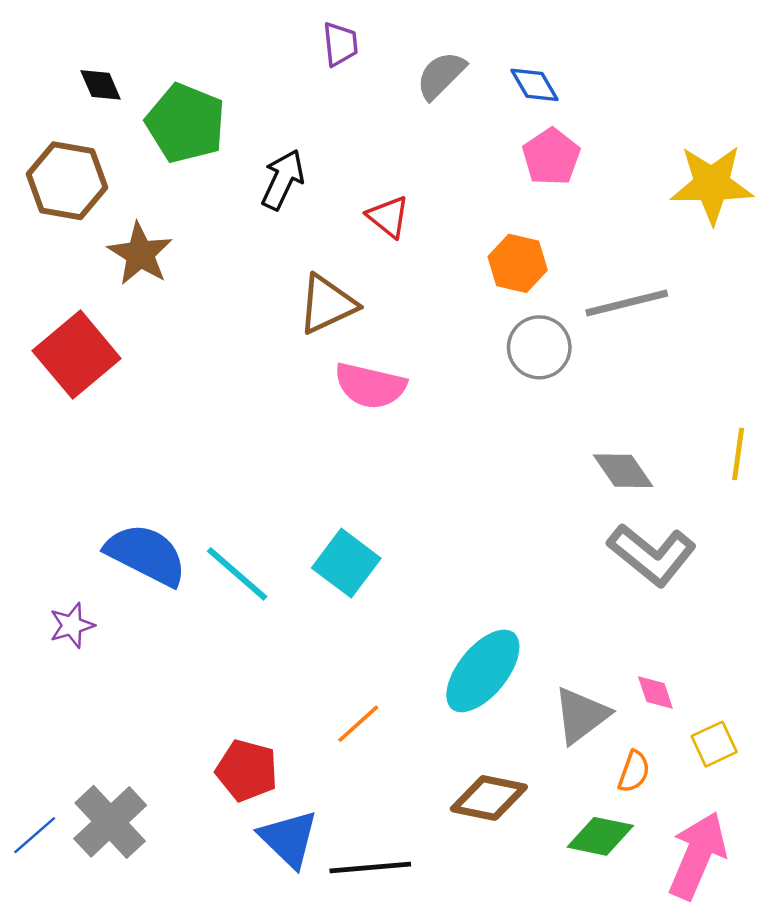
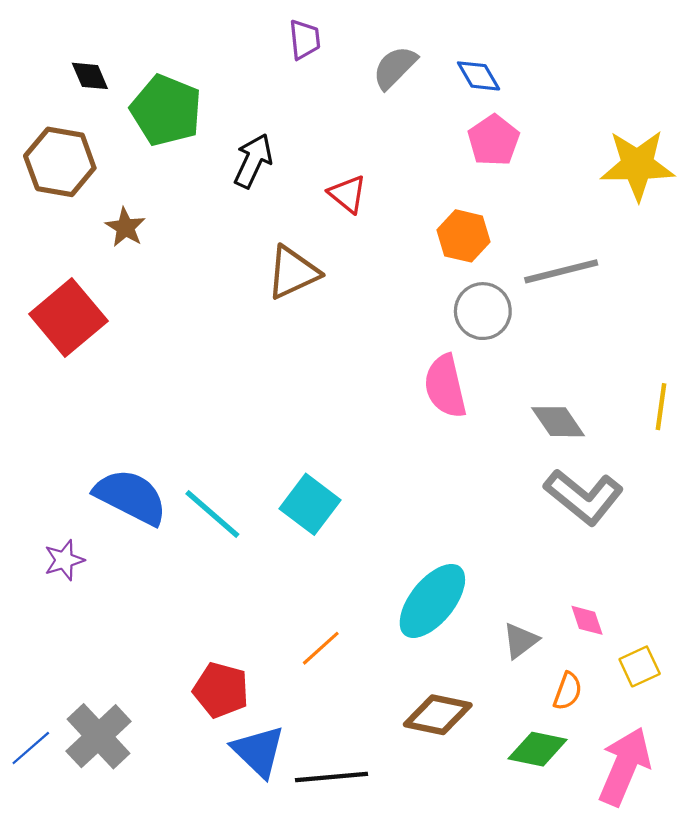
brown star: (140, 254) -> (125, 227), size x0.7
pink semicircle: (370, 386) -> (445, 386), moved, turned 64
gray triangle: (581, 715) -> (520, 641), size x0.7

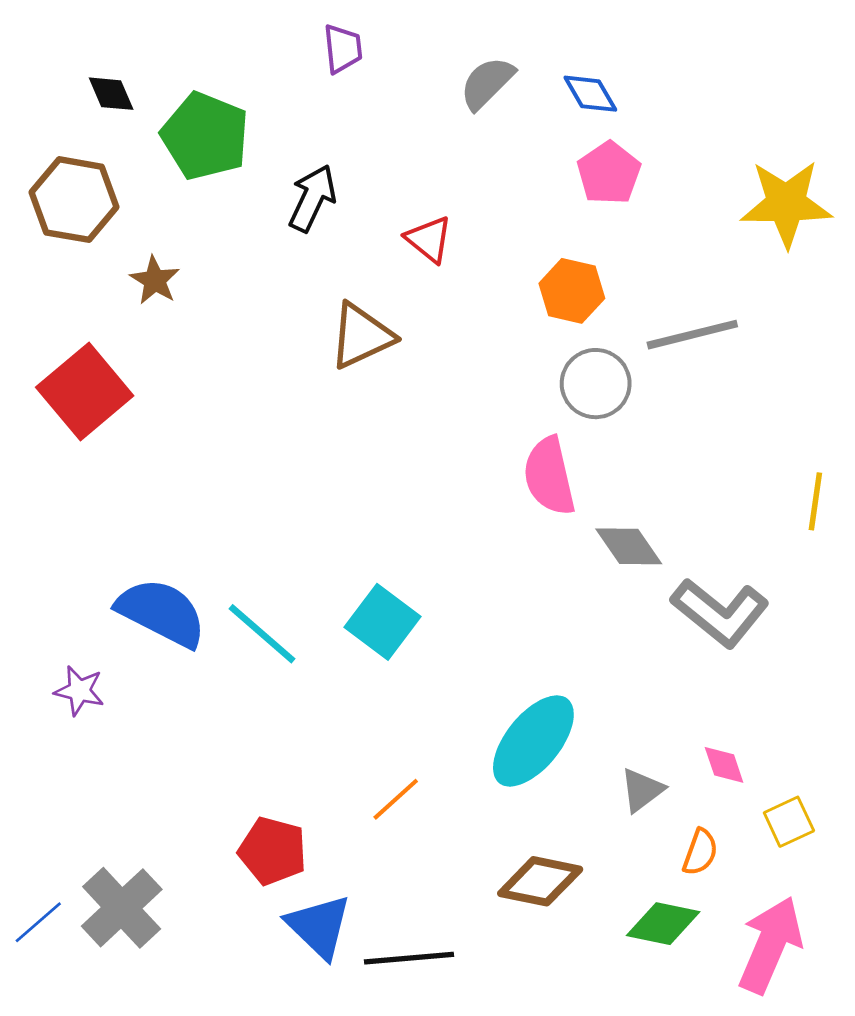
purple trapezoid: (305, 39) -> (343, 49), moved
gray diamond: (558, 422) -> (629, 546), moved
purple star: (64, 560) -> (79, 691), turned 30

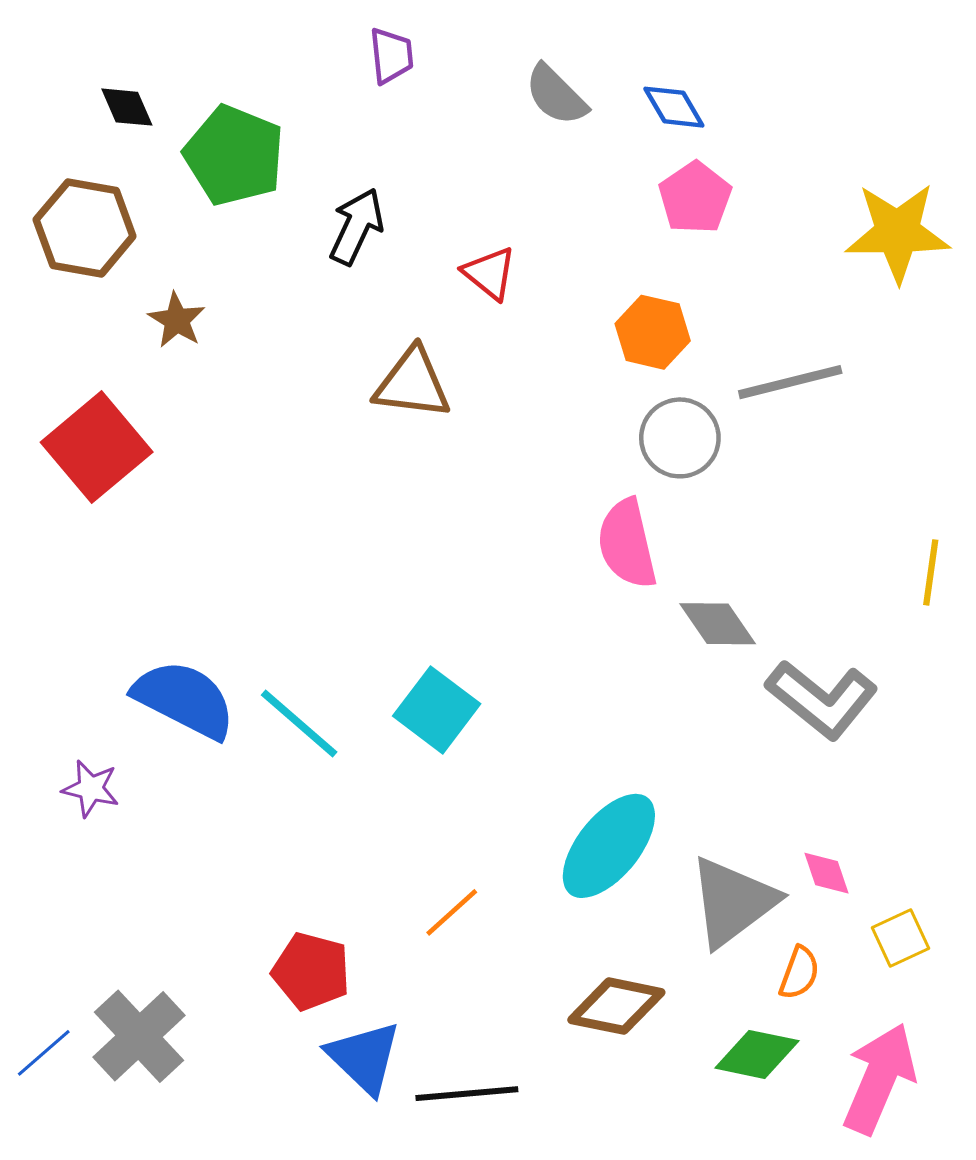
gray semicircle: (487, 83) -> (556, 95), turned -90
brown triangle: (361, 336) -> (412, 384), turned 32
gray triangle: (642, 790) -> (733, 902), size x1.8

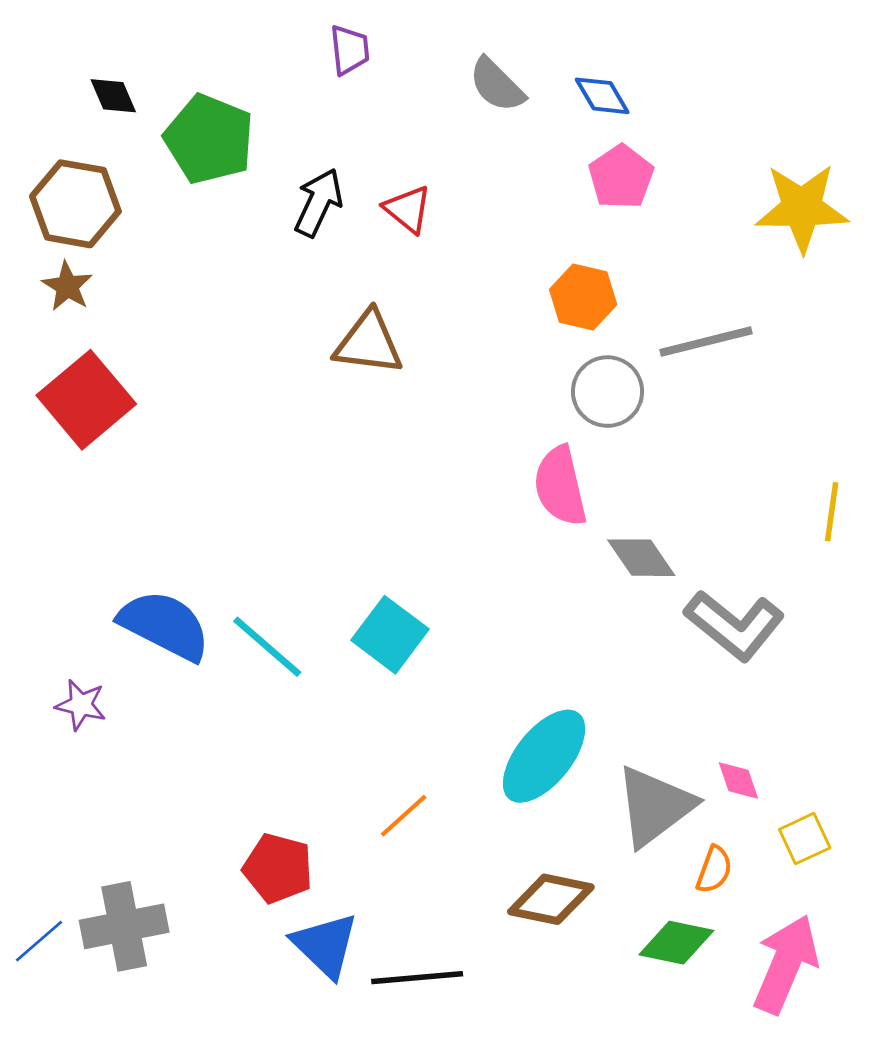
red triangle: (490, 273) -> (408, 209), moved
brown star: (177, 320) -> (67, 286), moved
gray cross: (139, 1036) -> (124, 926), turned 32

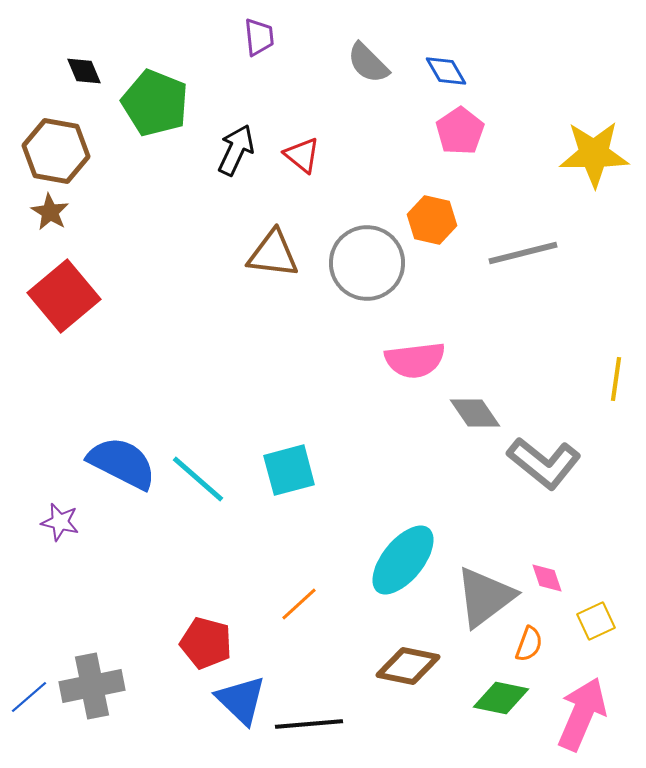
gray circle: (608, 392) -> (367, 263), moved, size x1.4
pink semicircle: (560, 486) -> (415, 360), turned -84
cyan square: (390, 635) -> (289, 470), turned 38

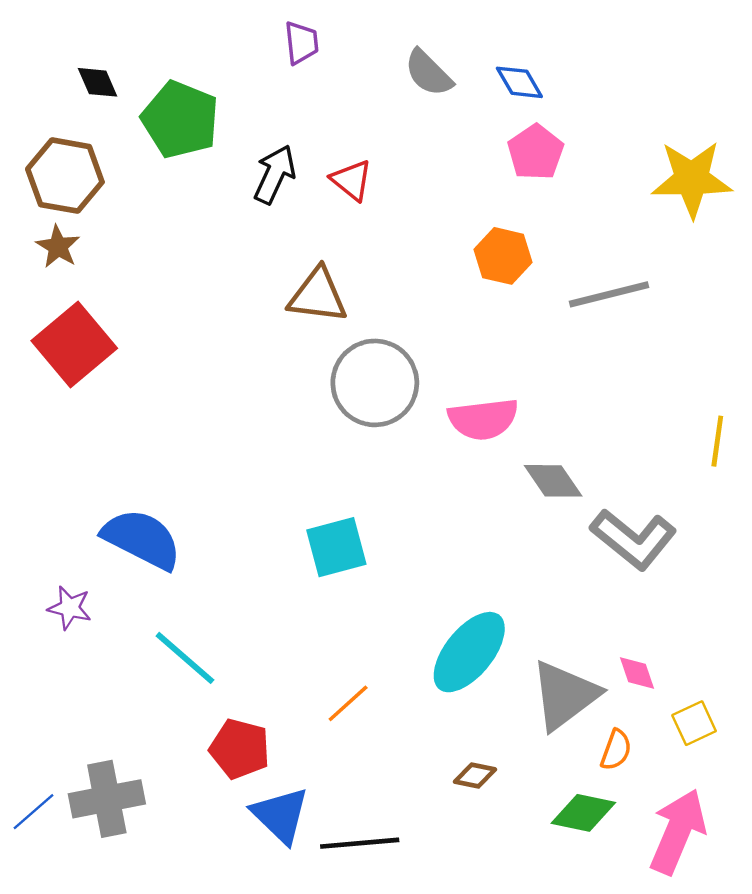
gray circle: (367, 263) -> (375, 383), moved
cyan line: (198, 479) -> (185, 658), moved
brown diamond: (408, 666) -> (475, 776), size x0.6

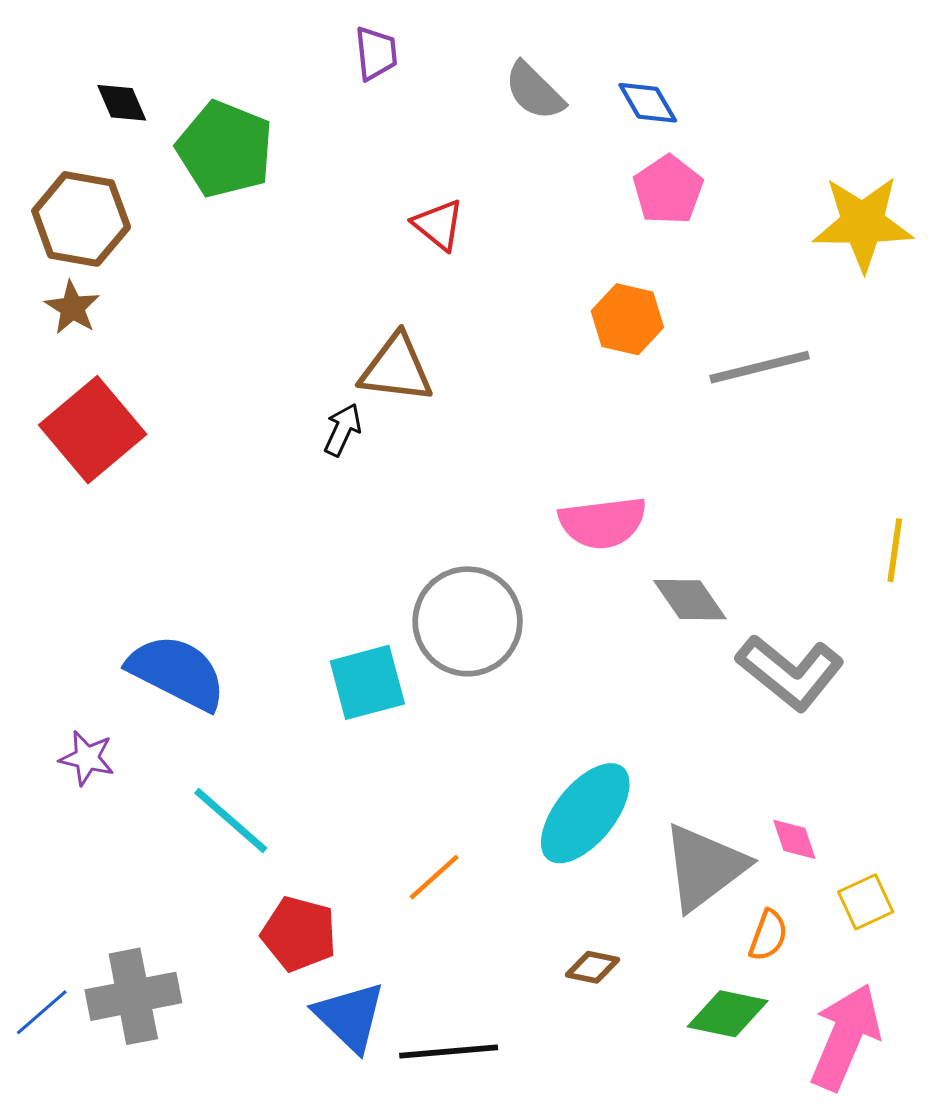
black arrow: (275, 174) -> (343, 430), moved, size x0.7
gray circle: (375, 383) -> (468, 621), moved
cyan square: (336, 547) -> (367, 682), moved

